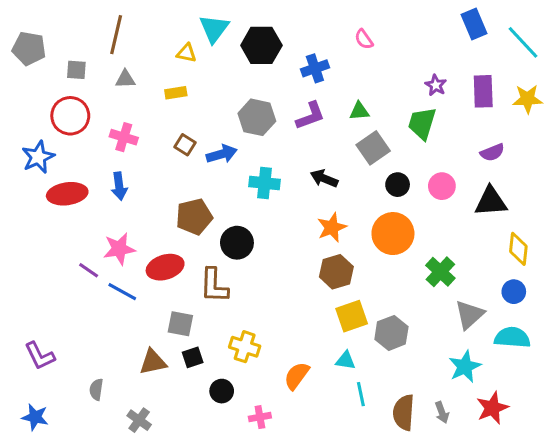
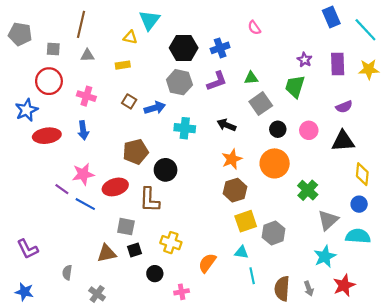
black hexagon: (261, 45) -> (184, 48), moved

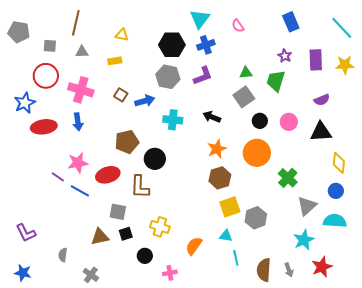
blue rectangle: (331, 17) -> (291, 22), moved
cyan triangle: (149, 20) -> (200, 19), moved
green triangle: (251, 78) -> (246, 73), moved
pink cross: (86, 96) -> (81, 90), size x1.4

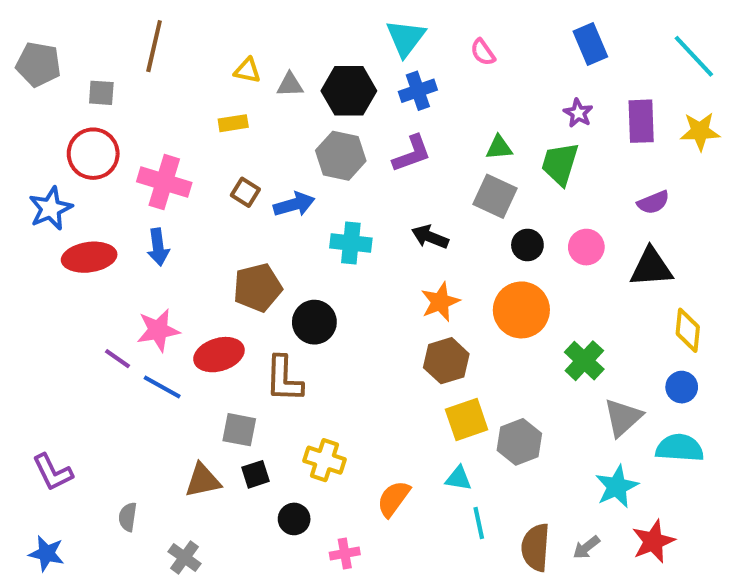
gray triangle: (82, 52) -> (290, 85), moved
gray square: (244, 97) -> (495, 196), turned -30
gray arrow: (289, 270) -> (586, 547), turned 72

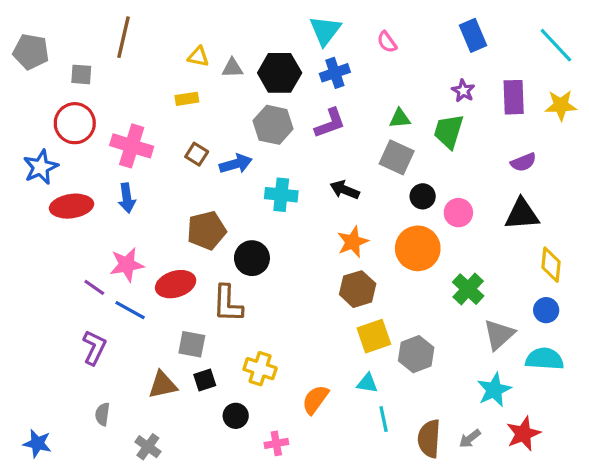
pink circle: (586, 247) -> (458, 213), moved
purple L-shape: (53, 472) -> (94, 348), moved, turned -128

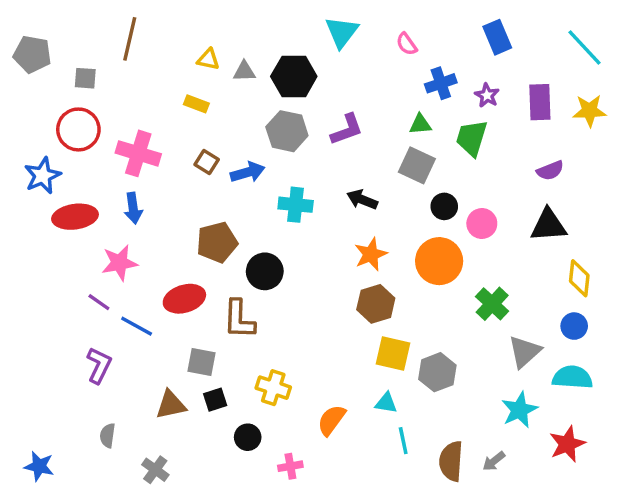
blue cross: (335, 73) -> (441, 83), moved
yellow rectangle: (187, 99) -> (196, 104), turned 30
pink star: (127, 265) -> (119, 263), moved
yellow square: (374, 336) -> (393, 353), turned 32
red star: (523, 434) -> (567, 444), moved

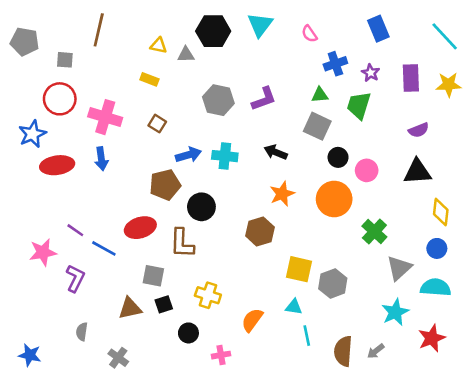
black hexagon: (294, 76) -> (213, 31), moved
blue arrow: (248, 172) -> (188, 155), moved
pink star: (119, 263) -> (43, 252), moved
brown hexagon: (376, 304) -> (260, 232), moved

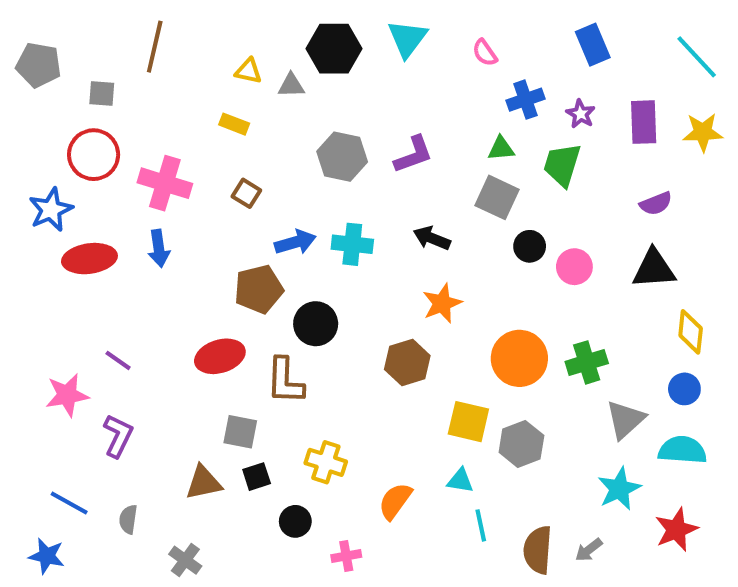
orange circle: (334, 199) -> (519, 358), moved
green cross: (374, 232) -> (587, 362), turned 30
blue line: (104, 248) -> (69, 503), moved

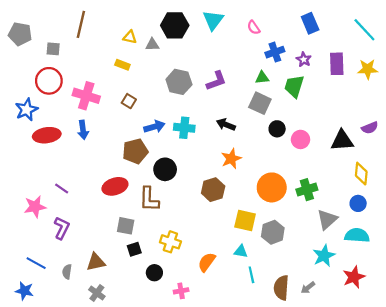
purple semicircle: (656, 204) -> (370, 128), moved
brown triangle: (204, 483) -> (96, 262), moved

